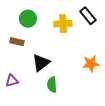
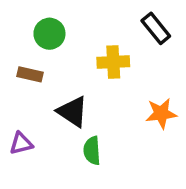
yellow cross: (63, 24) -> (113, 62), moved
black triangle: (41, 63) -> (73, 112), turned -48

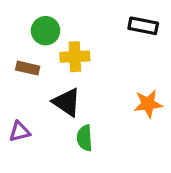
black rectangle: (156, 28) -> (143, 26), turned -40
yellow cross: (113, 62) -> (75, 57), moved

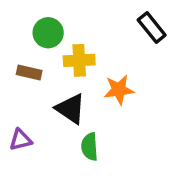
black rectangle: (143, 26) -> (152, 28), turned 40
orange star: (148, 104) -> (119, 90), moved

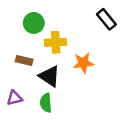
brown rectangle: (29, 72) -> (24, 60), moved
green semicircle: (90, 147) -> (46, 103), moved

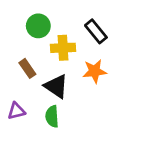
black rectangle: (106, 19) -> (96, 31), moved
brown rectangle: (24, 60) -> (27, 68), turned 42

